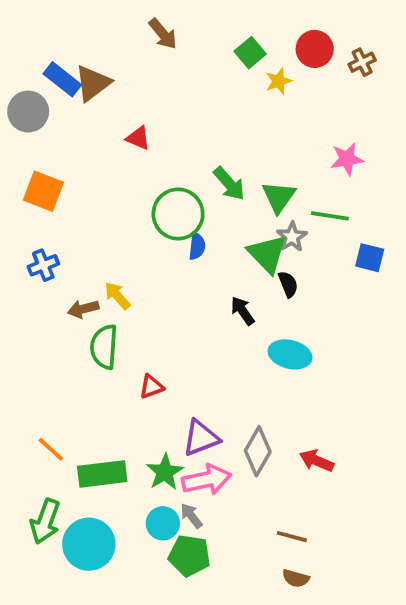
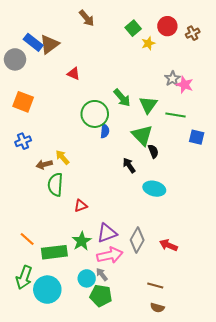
pink star: (347, 159) -> (185, 85), turned 30
gray star: (292, 237) -> (172, 79), moved
green star: (165, 472) -> (82, 241), moved

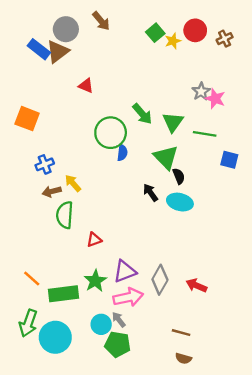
yellow star: (148, 43) -> (173, 41), moved
gray circle: (15, 59) -> (66, 29), moved
blue cross: (23, 141) -> (45, 164), moved
cyan ellipse: (154, 189) -> (180, 202), moved

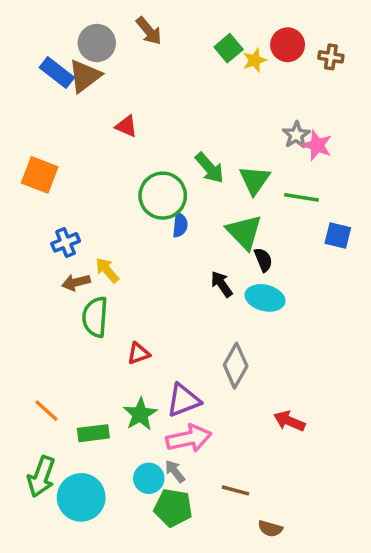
brown cross: (225, 39) -> (331, 57), turned 35
gray diamond: (160, 280) -> (236, 366), moved
green rectangle: (64, 294) -> (93, 433), size x0.7
brown line: (181, 333) -> (236, 490), moved

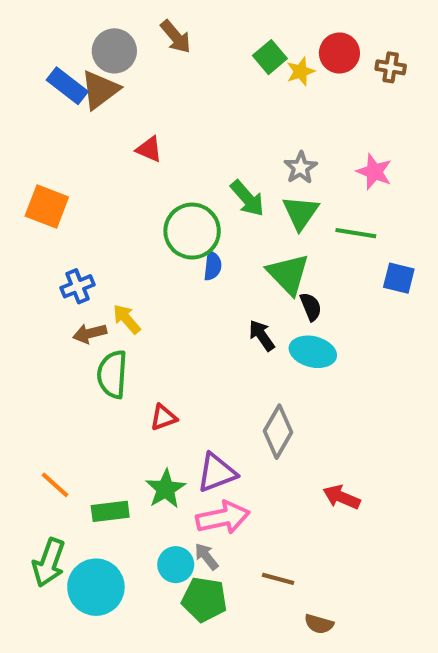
gray star: (296, 135) -> (301, 168), moved

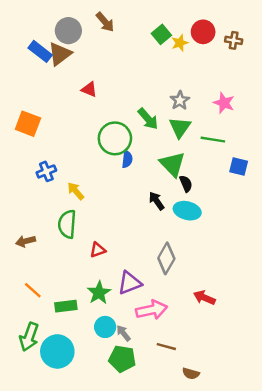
brown arrow: (90, 333) -> (26, 241), moved
pink arrow: (223, 518) -> (152, 310), moved
cyan circle: (176, 565) -> (105, 327), moved

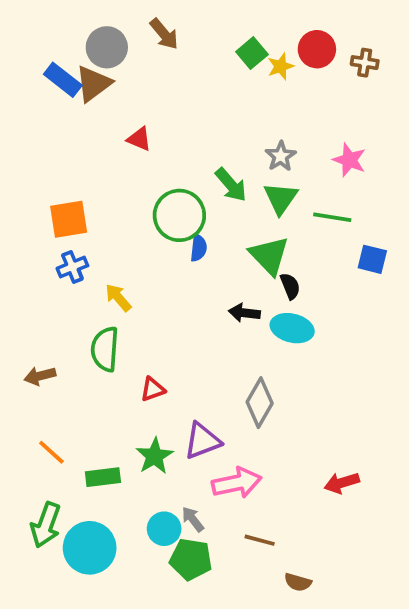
orange square: (28, 124) -> (69, 219), moved, turned -30
black arrow: (157, 201) -> (244, 313), turned -48
red arrow: (204, 298) -> (342, 483), moved, turned -40
cyan circle: (105, 327) -> (164, 529), moved

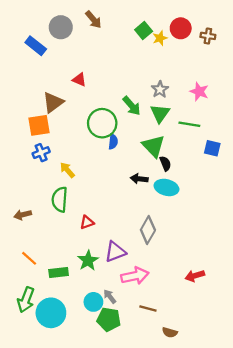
brown triangle: (93, 84) -> (53, 102), moved

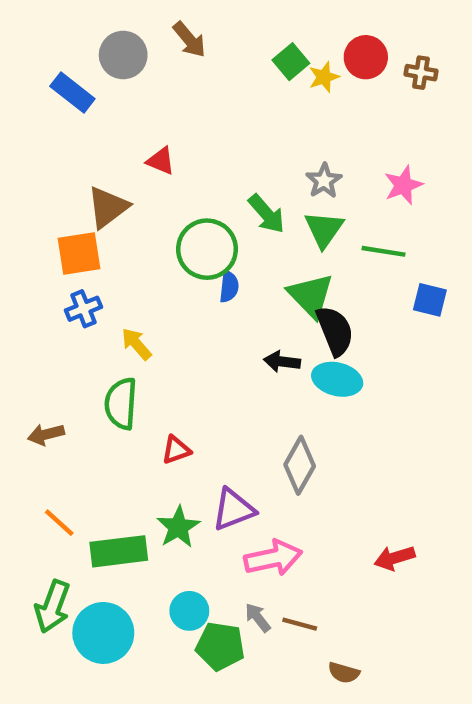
pink star: (199, 92) -> (403, 185), turned 30
black semicircle: (165, 163) -> (335, 331), size x1.6
green rectangle: (59, 273) -> (119, 551), size x1.4
gray arrow: (110, 296) -> (258, 618), moved

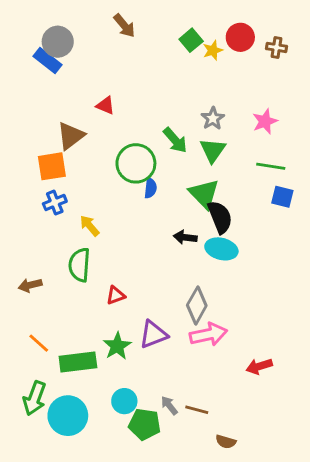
gray circle: (123, 55) -> (58, 42), moved
green line: (383, 251) -> (271, 166), moved
pink arrow: (273, 558) -> (208, 334), moved

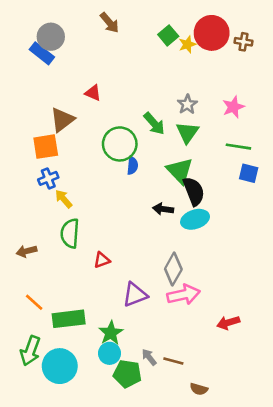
red circle: (240, 37) -> (212, 33), size x1.4
yellow arrow: (90, 226) -> (64, 199), moved
cyan ellipse: (221, 249) -> (195, 219), turned -32
green star: (117, 346) -> (111, 333), moved

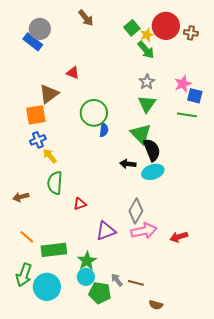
green arrow: (154, 124) -> (146, 50), moved
blue square: (249, 173) -> (195, 96), moved
red arrow: (228, 323) -> (179, 237), moved

